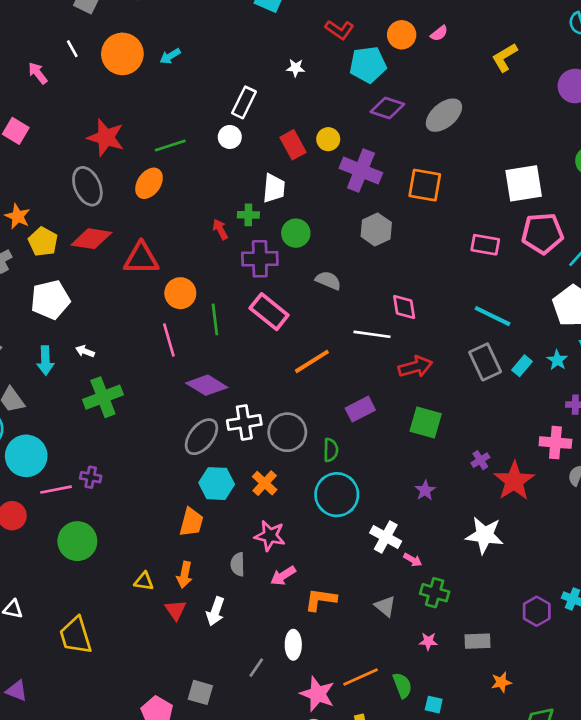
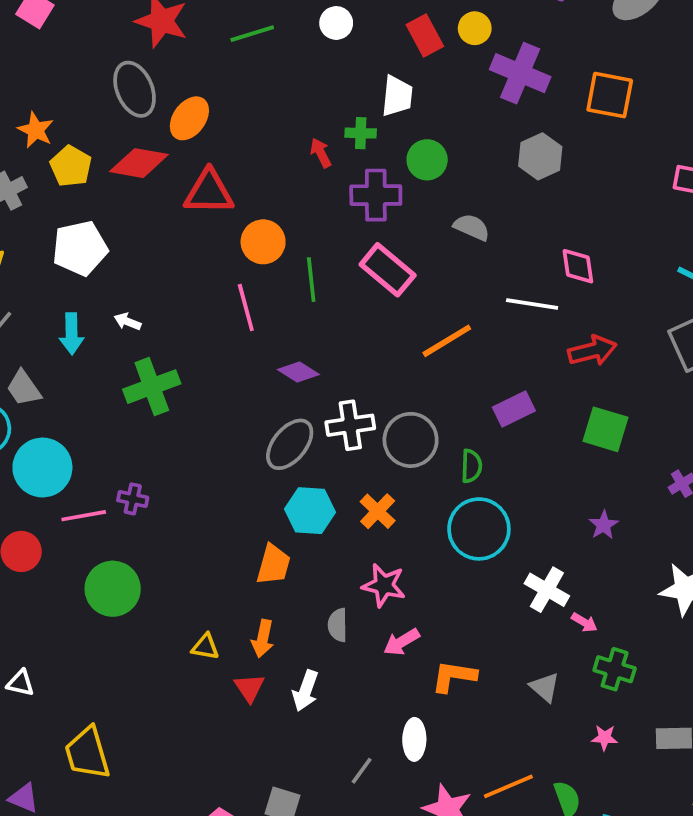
orange ellipse: (149, 183) -> (189, 118), moved
purple diamond: (207, 385) -> (298, 372), size x0.7
yellow trapezoid: (76, 636) -> (87, 753), moved

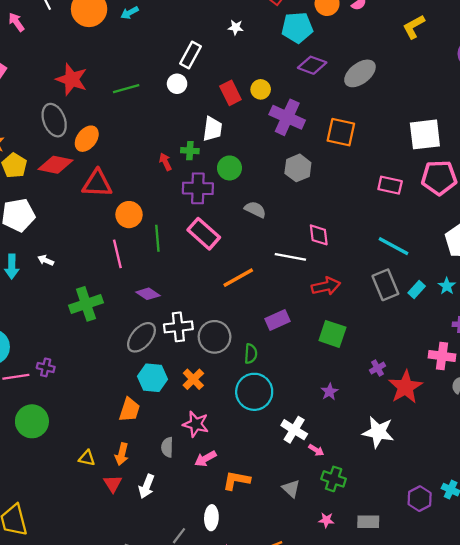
green cross: (152, 387) -> (86, 304), moved

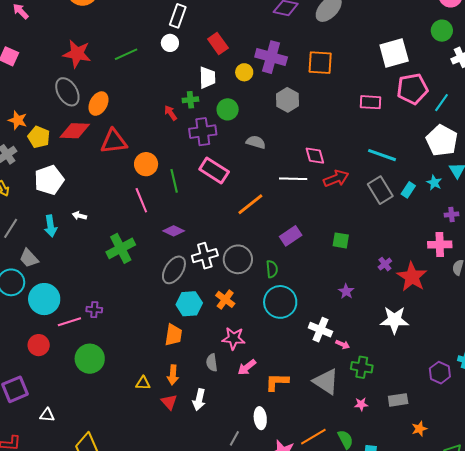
yellow circle: (261, 89) -> (244, 72), moved
red arrow: (326, 286) -> (336, 178), moved
green square: (332, 334) -> (341, 240), size x0.7
gray triangle: (291, 489) -> (326, 382), size x1.6

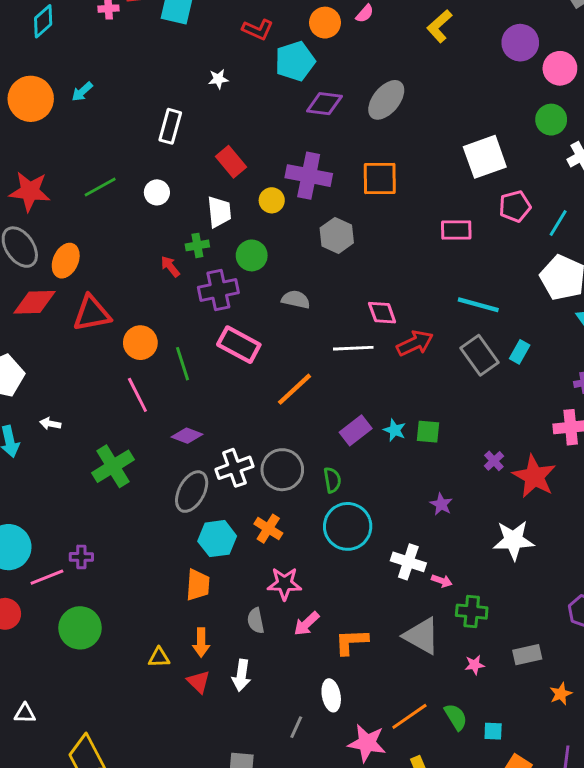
white circle: (170, 43) -> (157, 192), moved
pink pentagon: (412, 89) -> (515, 206), size x0.7
cyan star: (434, 183) -> (395, 430), moved

